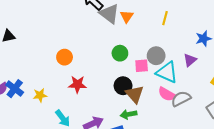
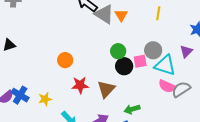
black circle: (123, 86) -> (124, 66), moved
brown triangle: (135, 94) -> (106, 89), moved, turned 30

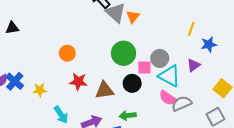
yellow line: (158, 13) -> (191, 29), moved
green circle: (118, 51) -> (123, 53), size x1.5
black circle: (124, 66) -> (132, 83), moved
brown triangle: (106, 89) -> (104, 90), turned 30

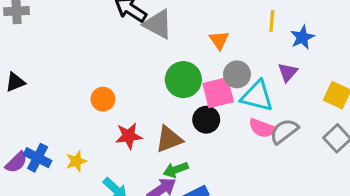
orange triangle: (133, 17) -> (219, 40), moved
pink square: (144, 67) -> (218, 93), size x1.5
green arrow: (128, 115) -> (176, 170), moved

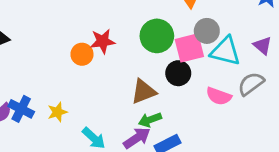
purple triangle: (288, 72) -> (263, 46), moved, turned -30
pink semicircle: (262, 128) -> (219, 96), moved
red star: (129, 136) -> (103, 41), moved

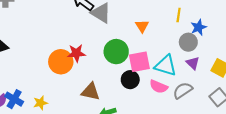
gray circle: (207, 31) -> (188, 42), moved
orange circle: (82, 54) -> (61, 62), size x1.5
brown triangle: (144, 91) -> (91, 92), moved, turned 30
pink semicircle: (219, 96) -> (159, 87), moved

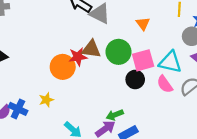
pink semicircle: (159, 87) -> (165, 84), turned 36
brown triangle: (91, 92) -> (91, 49), moved
yellow star: (40, 103) -> (46, 100), moved

